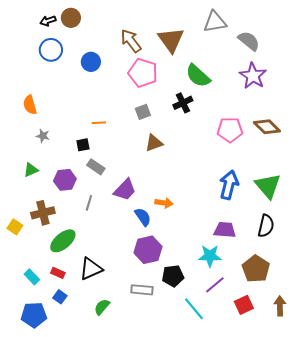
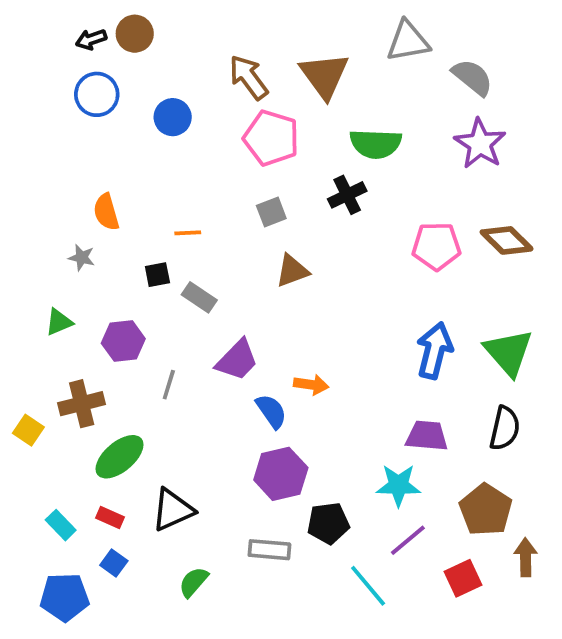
green semicircle: (198, 76) -> (376, 144), turned -40
orange semicircle: (30, 105) -> (106, 212), moved
gray rectangle: (96, 167) -> (199, 297), moved
brown arrow: (280, 306) -> (526, 557), moved

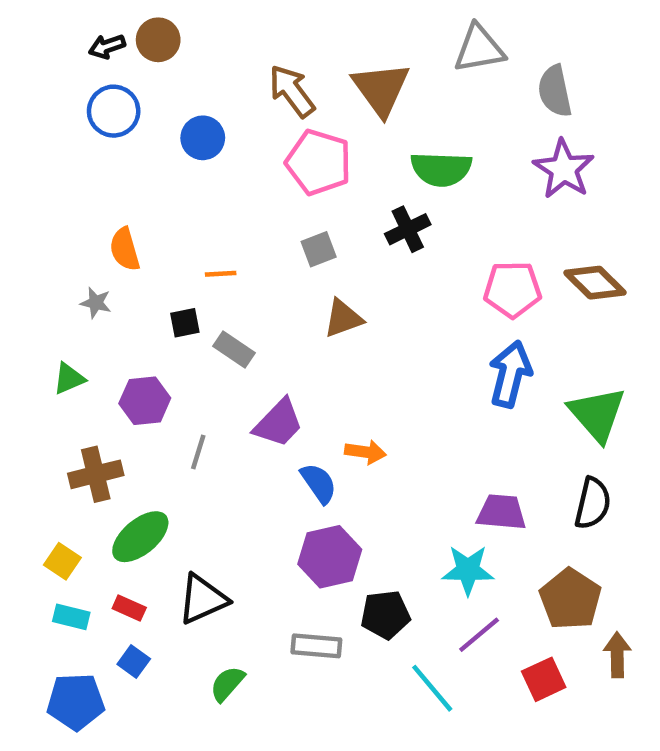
gray semicircle: (472, 77) -> (555, 91), turned -141
blue arrow: (434, 351) -> (510, 374), moved
yellow square: (28, 430) -> (62, 561), moved
cyan rectangle: (61, 525) -> (71, 617), turned -32

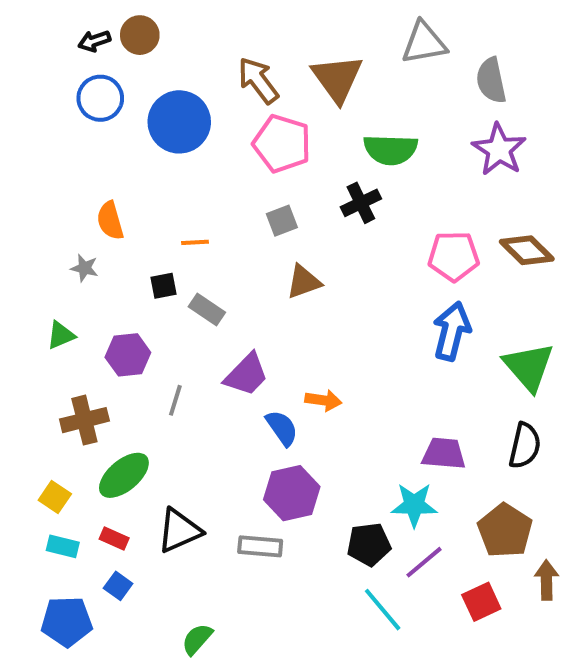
blue circle: (203, 138) -> (179, 122), size x1.6
black pentagon: (385, 615) -> (369, 544), moved
gray rectangle: (316, 646) -> (260, 546), moved
green semicircle: (227, 684) -> (197, 639), moved

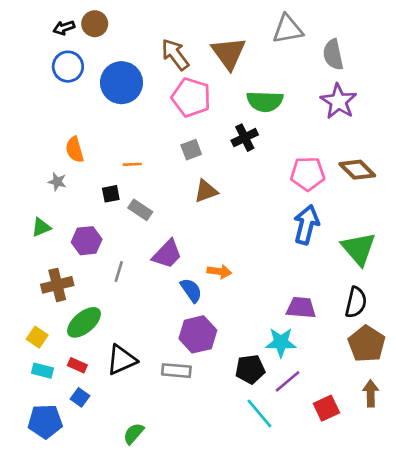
brown pentagon: (505, 531) -> (367, 344), moved

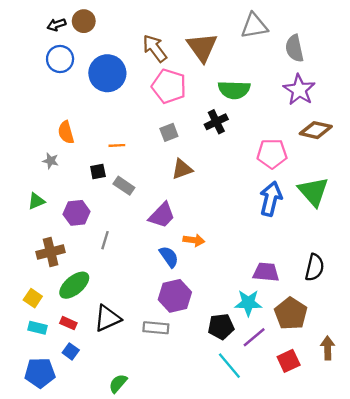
brown diamond: (357, 170) -> (316, 130), moved, turned -32
green triangle: (359, 249) -> (313, 192), moved
purple trapezoid: (167, 254) -> (162, 215), moved
brown pentagon: (367, 344) -> (291, 314), moved

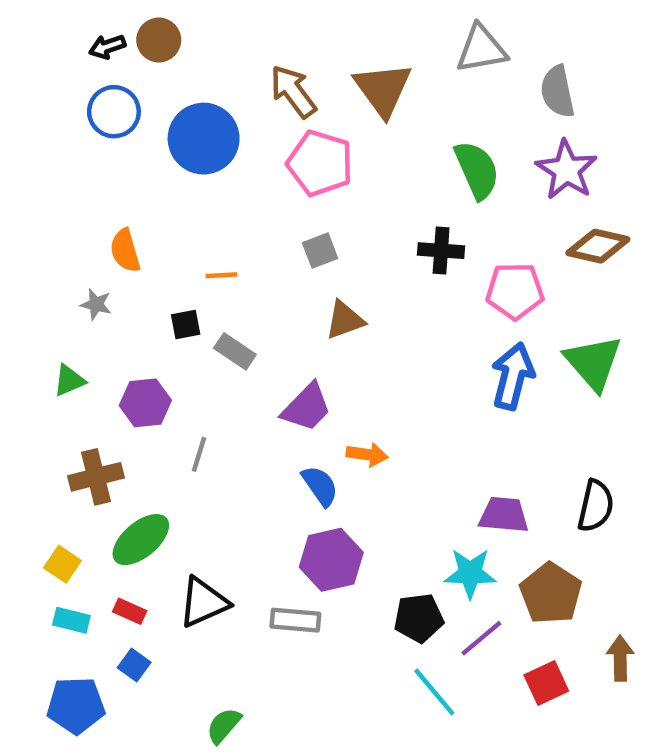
green semicircle: (234, 90) -> (477, 170), moved, turned -116
black cross: (216, 122) -> (441, 251), moved, turned 30

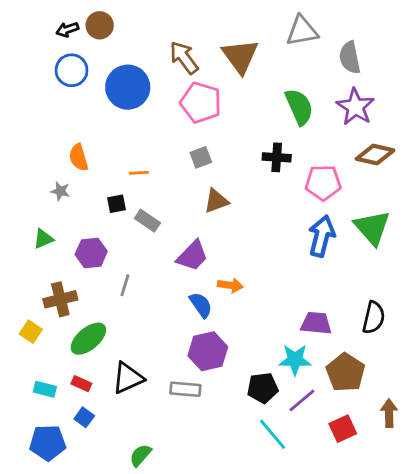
yellow square: (62, 564) -> (31, 332), moved

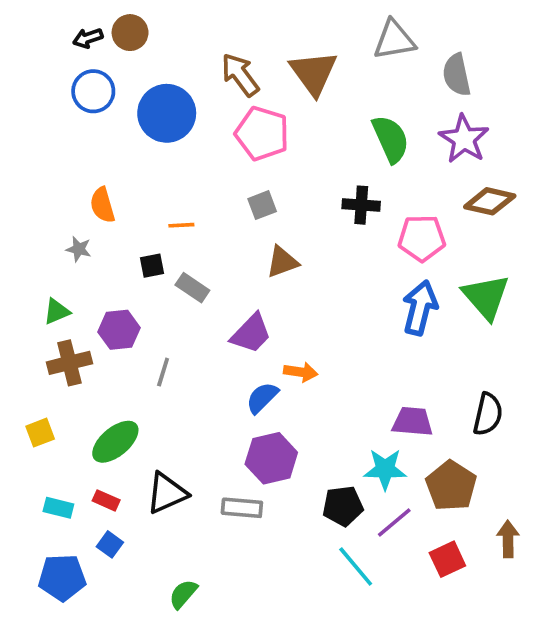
brown cross: (60, 299) -> (69, 363), moved
blue semicircle: (201, 305) -> (262, 398), turned -100
yellow square: (31, 332) -> (40, 433), turned 35

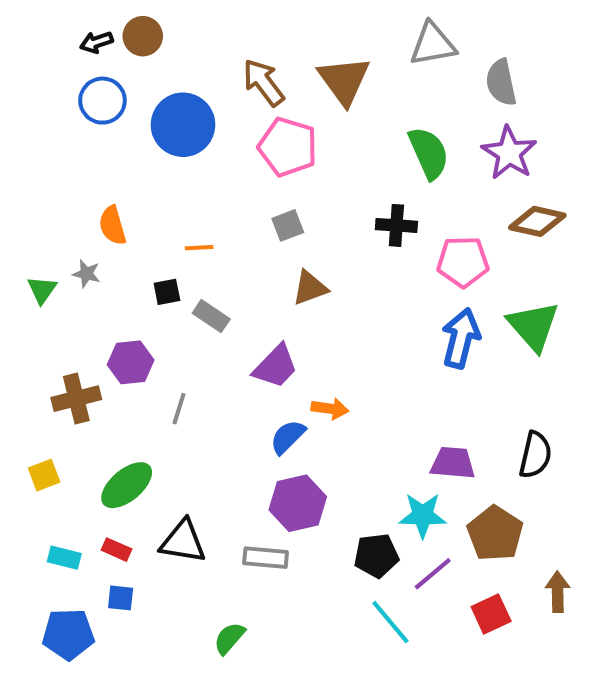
green triangle: (57, 311) -> (42, 290), moved, turned -32
black triangle: (167, 493) -> (183, 542), turned 33
blue square: (110, 544) -> (121, 598), turned -30
green semicircle: (183, 594) -> (229, 638), moved

